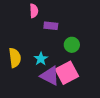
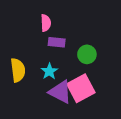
pink semicircle: (34, 11) -> (46, 23), moved
purple rectangle: (51, 26) -> (57, 42), moved

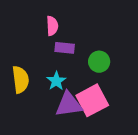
purple triangle: (60, 92) -> (69, 104), turned -35

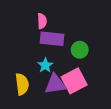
purple rectangle: (65, 48) -> (52, 39), size x1.5
yellow semicircle: (20, 80) -> (22, 84), moved

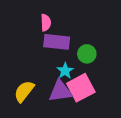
cyan star: (45, 65) -> (65, 71), moved
yellow semicircle: (22, 84) -> (24, 91), turned -135

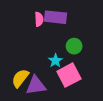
purple rectangle: (57, 42) -> (55, 17), moved
purple triangle: (60, 91) -> (36, 85), moved

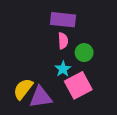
pink semicircle: (39, 19) -> (63, 41), moved

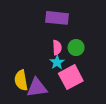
pink semicircle: (63, 41) -> (57, 48), moved
yellow semicircle: (23, 89) -> (21, 80), turned -48

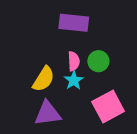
pink square: (71, 77) -> (108, 106), moved
yellow semicircle: (21, 80) -> (44, 79), moved, turned -138

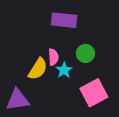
pink semicircle: (74, 61) -> (53, 57), moved
purple triangle: (48, 113) -> (18, 100), moved

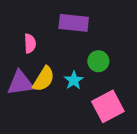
pink semicircle: (53, 57) -> (30, 43), moved
purple triangle: (18, 100) -> (20, 83), moved

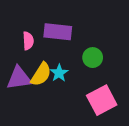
purple rectangle: (74, 23) -> (58, 32), moved
cyan star: (74, 80) -> (59, 73), moved

